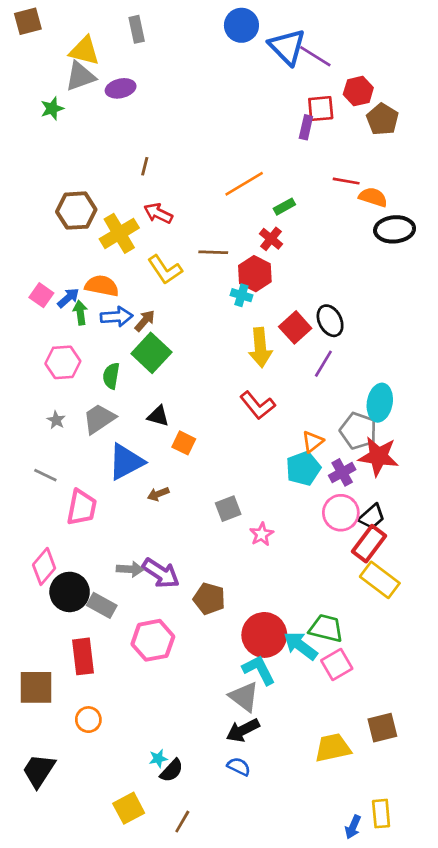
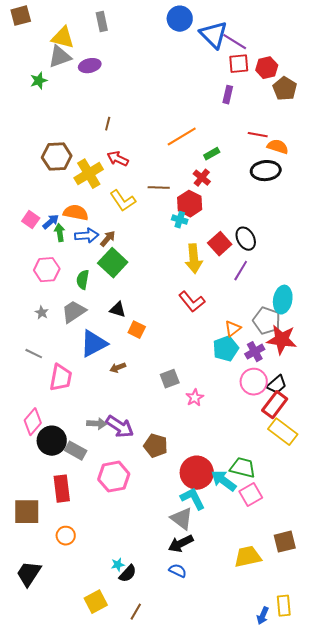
red square: (321, 109) -> (239, 64), moved
black ellipse: (395, 229) -> (266, 171), moved

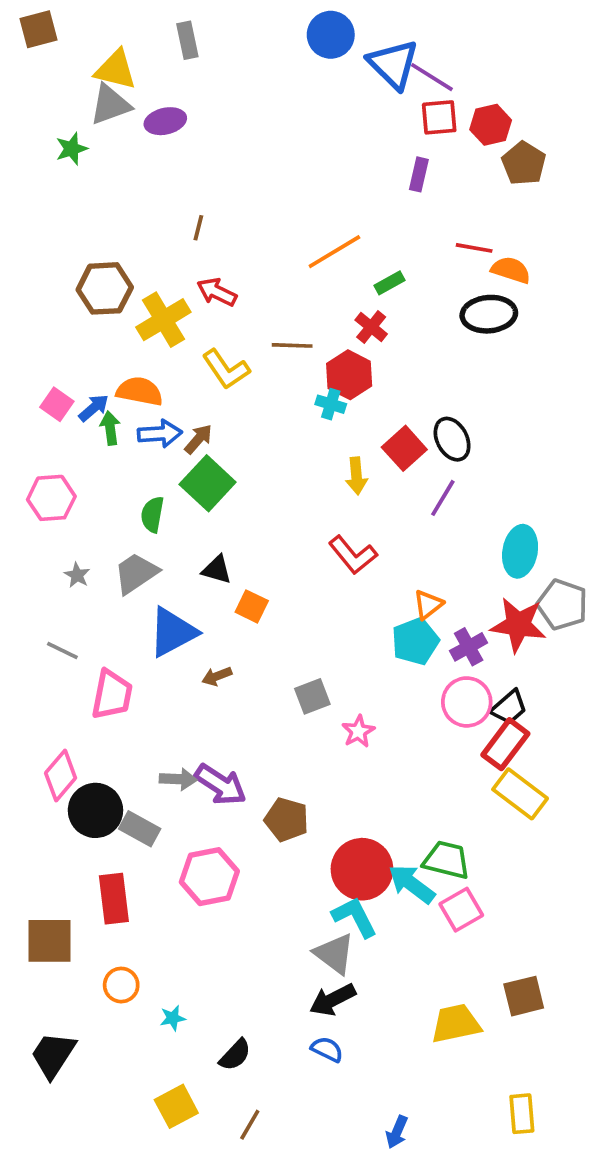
yellow arrow: (194, 259) -> (356, 476), size x0.7
pink hexagon: (47, 270) -> (51, 498), moved
gray pentagon: (267, 321) -> (562, 605), moved
cyan star: (118, 565) -> (173, 1018), moved
blue arrow: (263, 616) -> (397, 1132), moved

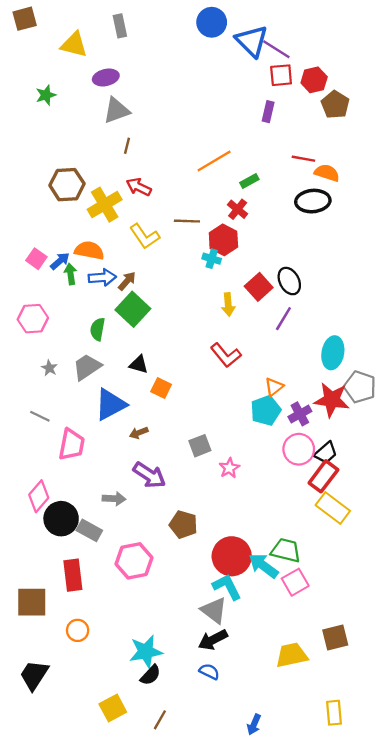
gray triangle: (110, 105) -> (116, 110), moved
purple arrow: (220, 785) -> (149, 475), moved
cyan star: (173, 1018) -> (146, 652), moved, size x2.0

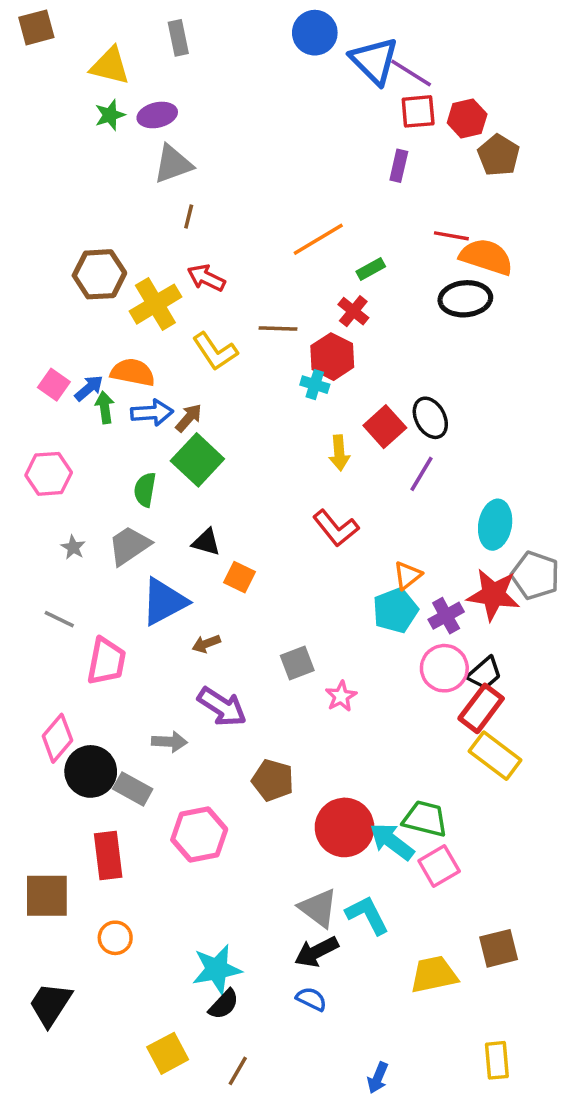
green star: (46, 95) -> (110, 115), moved
orange semicircle: (327, 173) -> (486, 257), size x1.4
cyan L-shape: (227, 587) -> (367, 915), moved

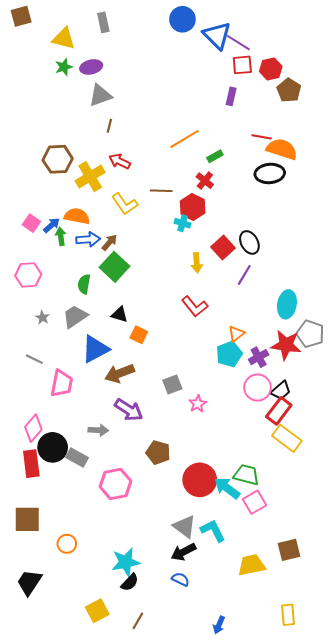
brown arrow: (206, 644) -> (120, 373), size x1.8
red rectangle: (108, 855) -> (31, 464), moved

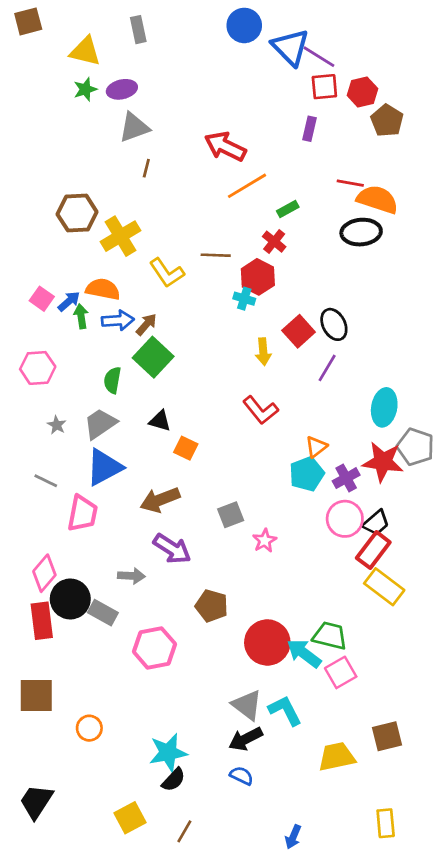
red arrow: (120, 161) -> (225, 146), moved, size x1.4
blue triangle: (95, 349) -> (104, 467), moved
black trapezoid: (29, 582) -> (36, 802), moved

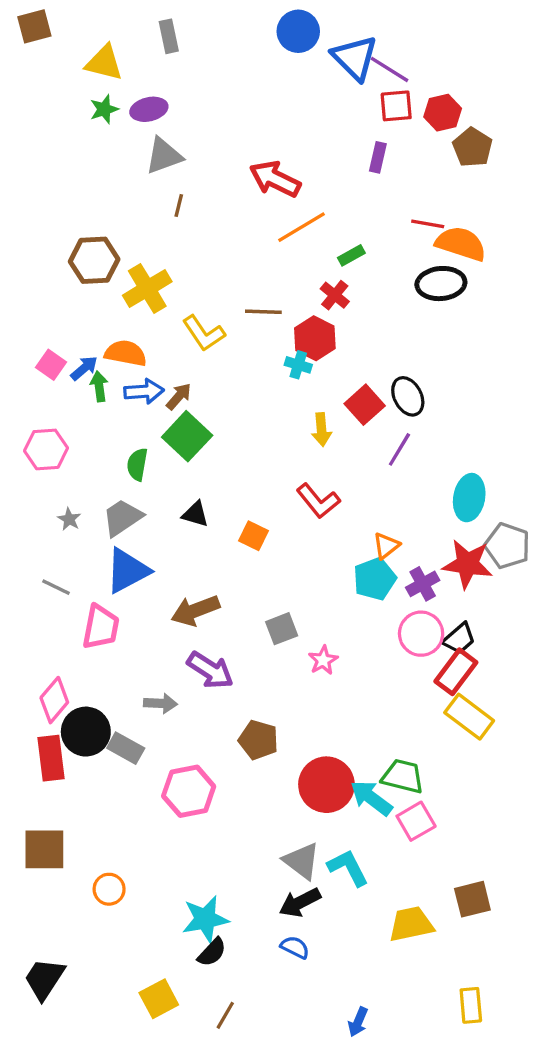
orange square: (186, 448) -> (253, 536), moved

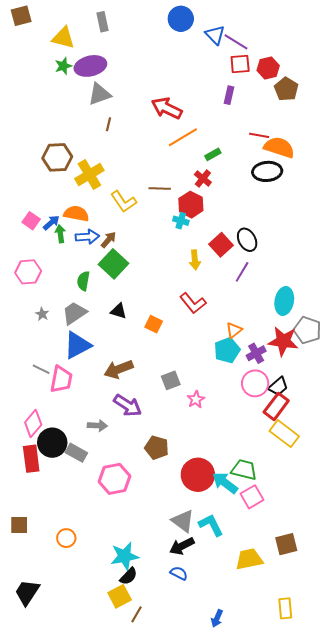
blue triangle: (355, 58) -> (215, 35), size x0.7
purple ellipse: (149, 109) -> (90, 66), size x1.4
gray line: (56, 587) -> (41, 369), moved
brown square: (44, 849) -> (19, 525), moved, size x0.7
yellow square: (159, 999) -> (120, 596), moved

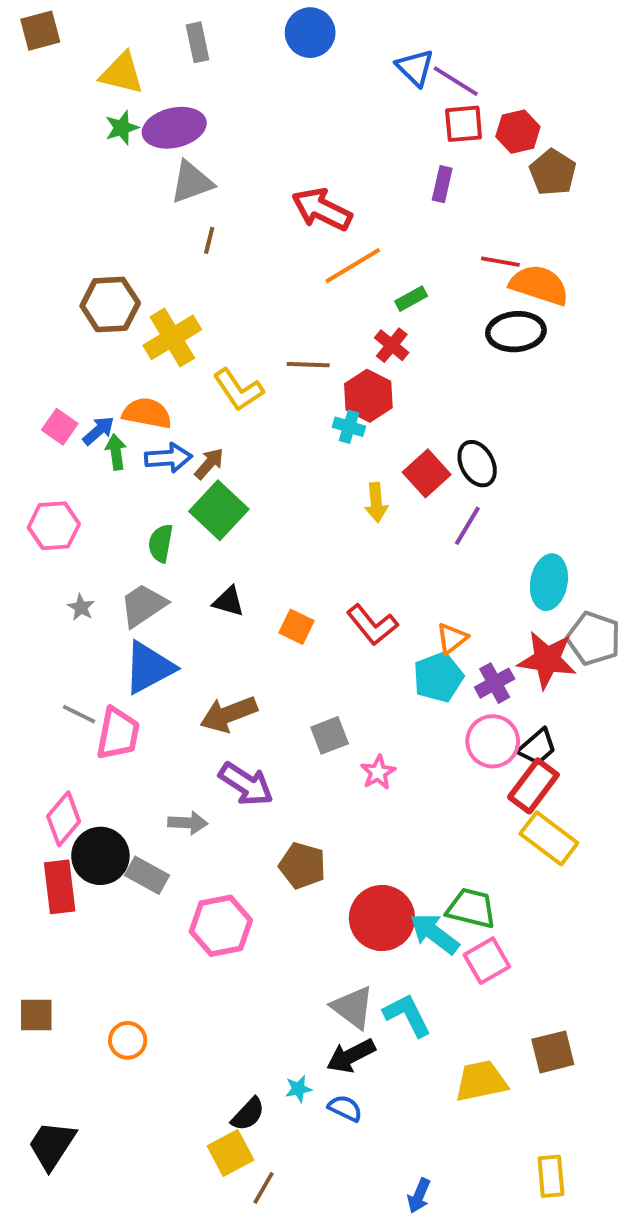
blue circle: (181, 19) -> (310, 33), moved
red L-shape: (193, 303) -> (372, 625), moved
cyan star: (125, 556) -> (298, 1089), moved, size x0.5

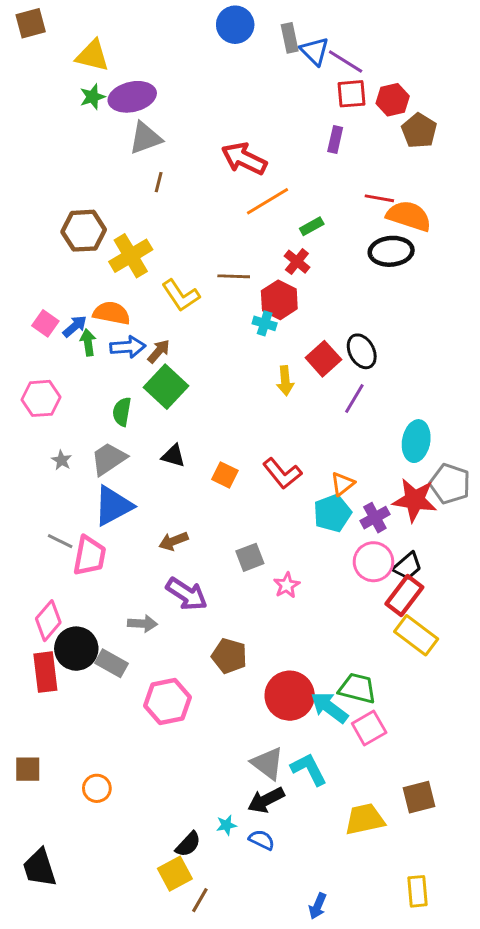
gray rectangle: (198, 42) -> (290, 38), moved
brown arrow: (229, 714) -> (173, 541), size x0.7
black trapezoid: (52, 1145) -> (39, 868), turned -51

